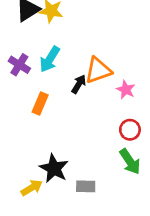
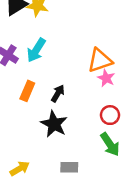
orange triangle: (98, 70) -> (100, 60), moved
black arrow: (79, 84) -> (58, 93), moved
black star: (54, 168) -> (54, 124), moved

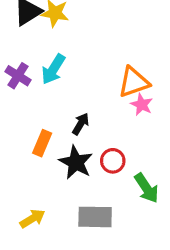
orange rectangle: (27, 91) -> (42, 143), moved
red circle: (110, 115) -> (113, 161), moved
gray rectangle: (69, 167) -> (95, 217), size x1.5

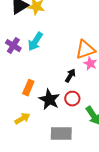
black arrow: (81, 124) -> (70, 76), moved
yellow arrow: (32, 219) -> (22, 119), moved

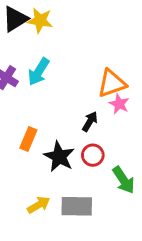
yellow arrow: (22, 119) -> (39, 205), moved

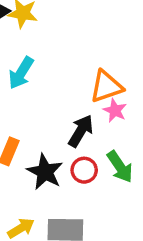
black arrow: (90, 121) -> (81, 131), size x1.4
green arrow: (124, 180) -> (120, 167), moved

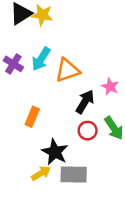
orange triangle: (106, 87) -> (67, 70), moved
black star: (45, 172) -> (55, 152), moved

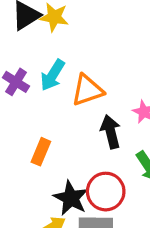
black arrow: (85, 102) -> (111, 132), turned -45
red circle: (88, 131) -> (106, 192), moved, size x1.5

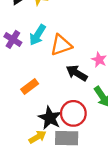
black arrow: (111, 132) -> (77, 73), turned -45
orange rectangle: (41, 152) -> (30, 87), turned 30

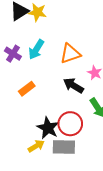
orange triangle: (61, 45) -> (70, 54), moved
orange rectangle: (30, 87) -> (27, 89), moved

